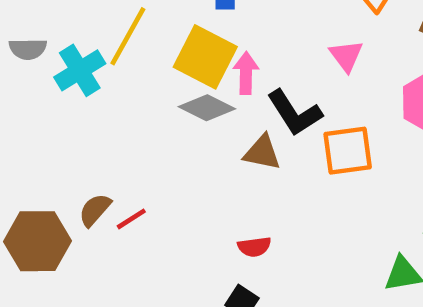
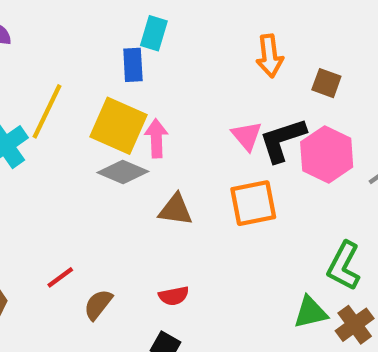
pink triangle: (346, 56) -> (247, 136), moved
black L-shape: (294, 113) -> (282, 140), moved, turned 108
brown semicircle: (95, 210) -> (98, 305), moved

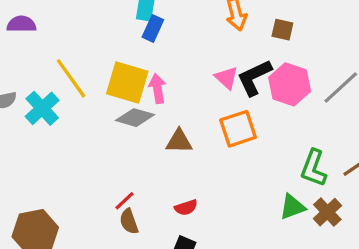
blue rectangle: (133, 65) -> (153, 28), moved, turned 35
yellow line: (47, 111) -> (71, 78), turned -54
red line: (60, 277) -> (125, 201), moved
brown semicircle: (98, 305) -> (129, 221), turned -50

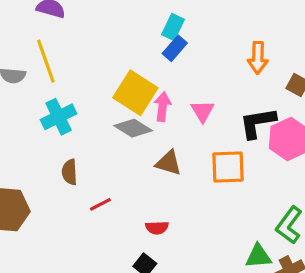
yellow line: (71, 78) -> (46, 61), moved
pink triangle: (227, 78) -> (202, 111), moved
cyan cross: (42, 108) -> (59, 117), moved
brown semicircle: (129, 221) -> (70, 172), moved

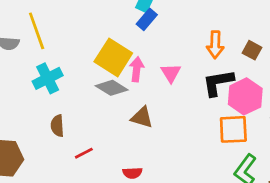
orange arrow: (258, 58) -> (215, 45), moved
orange square: (228, 167) -> (233, 129), moved

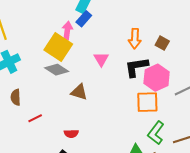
pink arrow: (137, 69) -> (67, 31), moved

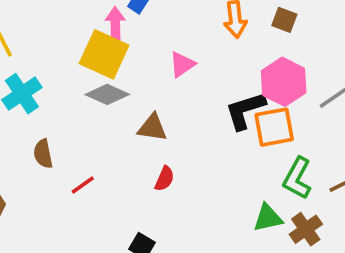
pink triangle: (101, 59) -> (182, 64), turned 35
black L-shape: (136, 67) -> (245, 110), moved
red semicircle: (71, 134) -> (165, 179), moved, turned -56

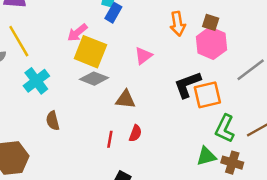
pink arrow: (115, 24) -> (77, 33), moved, turned -125
pink hexagon: (284, 82) -> (212, 43), moved
red line: (83, 185) -> (110, 139), moved, turned -42
brown cross: (306, 229) -> (232, 163), turned -35

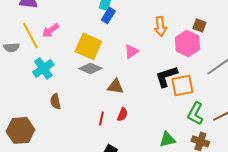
brown square: (211, 22) -> (199, 25), moved
pink arrow: (77, 33) -> (50, 30), moved
green triangle: (206, 156) -> (167, 139), moved

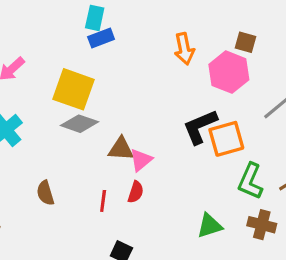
blue rectangle: (108, 15) -> (101, 38), turned 42
pink triangle: (131, 51) -> (141, 160), moved
brown semicircle: (55, 101) -> (45, 193), moved

